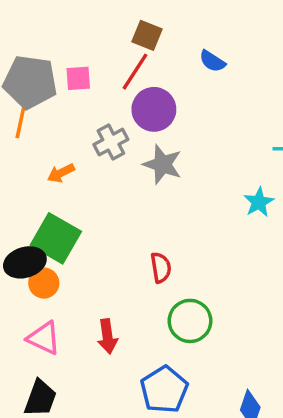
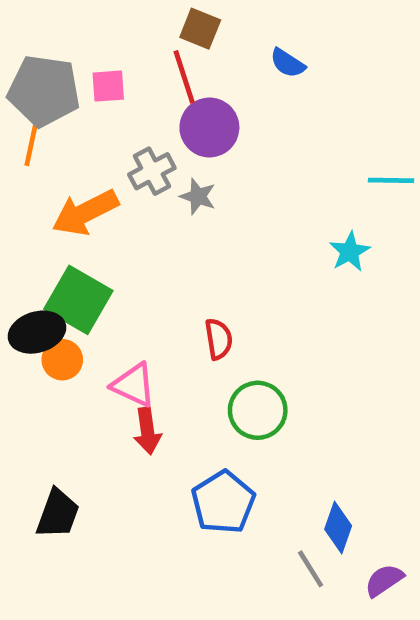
red line: (135, 72) -> (184, 77), turned -51
gray star: (162, 164) -> (198, 196), moved, size x0.7
orange arrow: (61, 173) -> (85, 213), size x1.8
pink triangle: (44, 338) -> (134, 385), moved

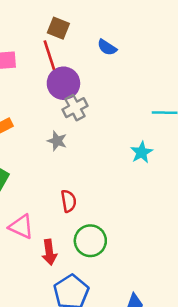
gray cross: (152, 171) -> (75, 108), moved
gray star: (198, 196) -> (57, 141), moved
red arrow: (147, 431) -> (49, 252), moved

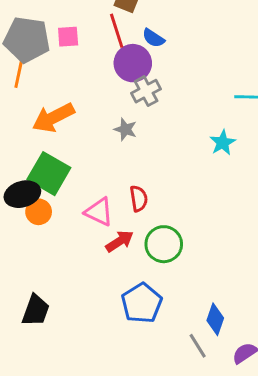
blue semicircle: (107, 47) -> (153, 38), moved
pink triangle: (21, 227) -> (99, 212), moved
red arrow: (49, 252) -> (120, 241), moved, turned -115

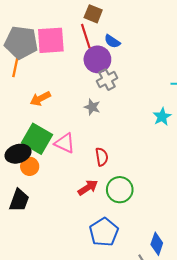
pink square: (68, 37) -> (51, 40), size x1.8
orange arrow: (53, 118) -> (40, 99), size x0.7
pink triangle: (99, 212) -> (65, 143), moved
black trapezoid: (36, 310) -> (19, 200), moved

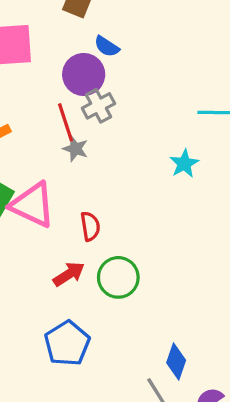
red line: (86, 36) -> (65, 122), moved
pink triangle: (65, 143) -> (32, 205), size x1.4
blue pentagon: (104, 232) -> (67, 343), moved

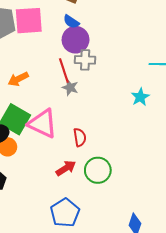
blue semicircle: (107, 46) -> (71, 22), moved
gray cross: (98, 106) -> (85, 60), turned 30

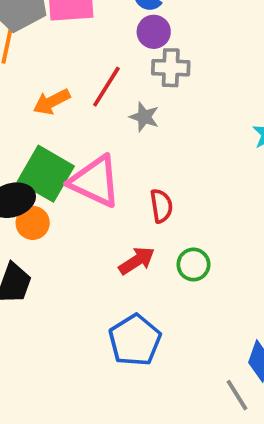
purple circle: (76, 40) -> (154, 32), size x0.7
red line: (64, 70) -> (106, 87), moved, turned 50
green circle: (98, 170) -> (193, 265), size x0.7

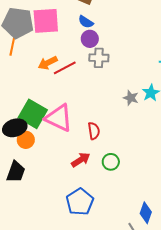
red line: (106, 87) -> (65, 68), turned 30
orange arrow: (52, 102) -> (48, 63), moved
gray star: (144, 117) -> (131, 98), moved

